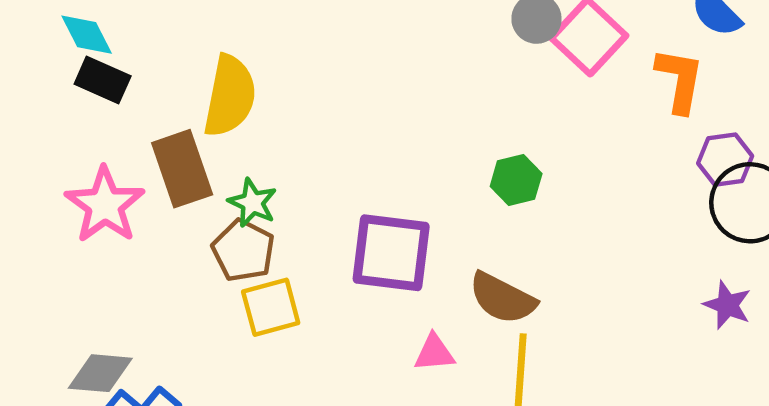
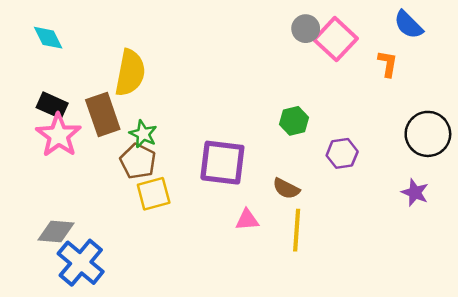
black rectangle: (103, 80) -> (52, 105), moved
orange L-shape: (680, 80) -> (388, 64), size x0.7
purple hexagon: (725, 160) -> (342, 153), moved
brown semicircle: (502, 298) -> (286, 189), size x0.7

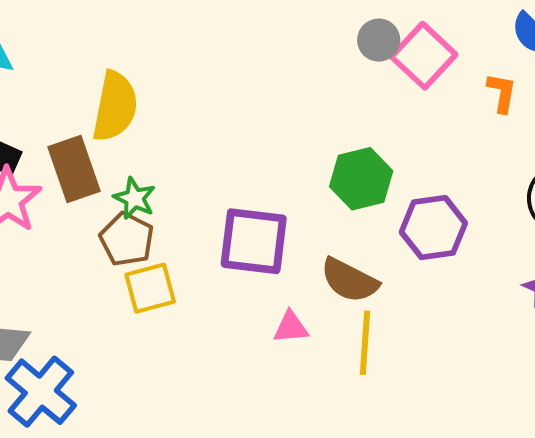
green hexagon: (294, 121) -> (361, 179), size x1.4
purple hexagon: (342, 153) -> (433, 228), size x1.4
brown semicircle: (286, 189) -> (349, 280), size x1.4

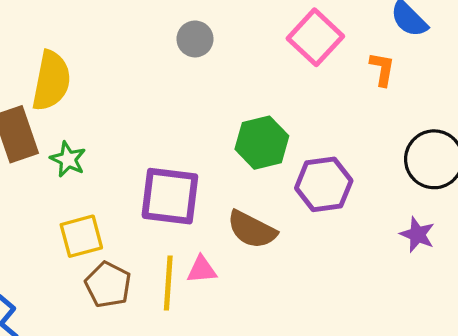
gray circle: (379, 40) -> (195, 39), moved
brown pentagon: (127, 239) -> (108, 285), moved
yellow line: (365, 343) -> (168, 283), moved

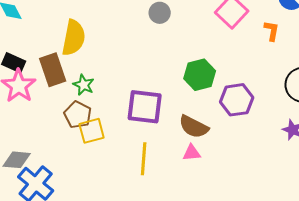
pink triangle: (202, 270) -> (192, 153), moved
brown pentagon: (108, 285) -> (78, 115), moved

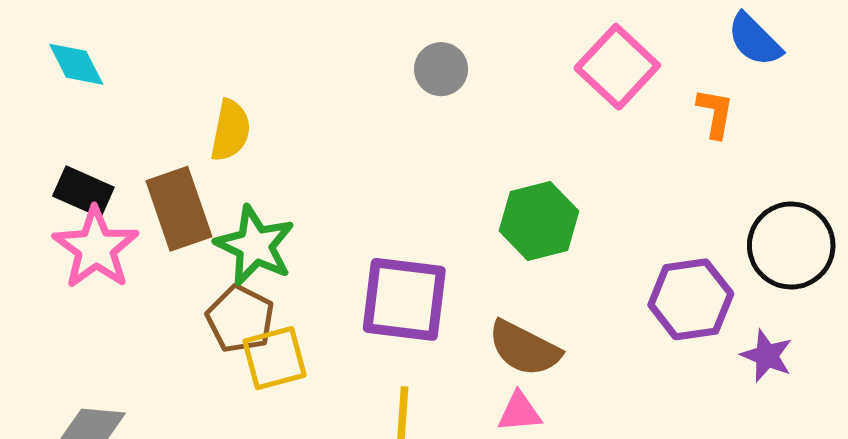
yellow semicircle: (74, 38) -> (230, 130), size x0.7
green star: (84, 85) -> (255, 245), size x1.5
purple hexagon: (237, 100) -> (691, 299), moved

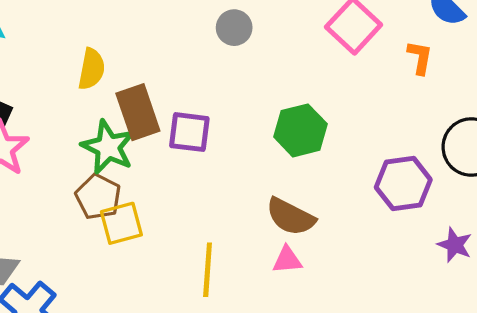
brown rectangle: (179, 209) -> (138, 112), moved
purple square: (404, 299) -> (189, 132), moved, size x0.7
purple star: (767, 356) -> (455, 245), moved

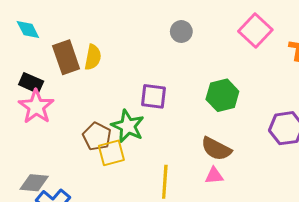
brown rectangle: (138, 112) -> (66, 57), moved
green star: (108, 147) -> (128, 126), moved

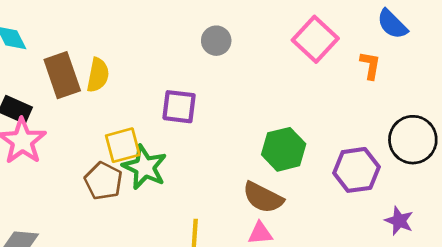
green hexagon: (222, 95) -> (284, 149), moved
purple square: (154, 96) -> (179, 107), moved
yellow square: (111, 153) -> (123, 145), moved

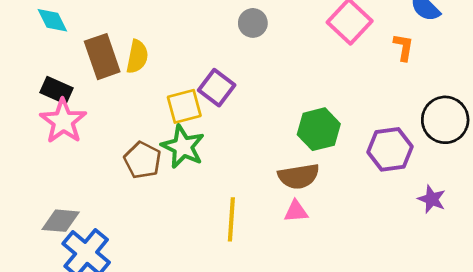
purple square: (179, 107) -> (217, 88), turned 30
yellow square: (123, 145) -> (184, 106), moved
brown semicircle: (263, 197) -> (299, 176), turned -36

